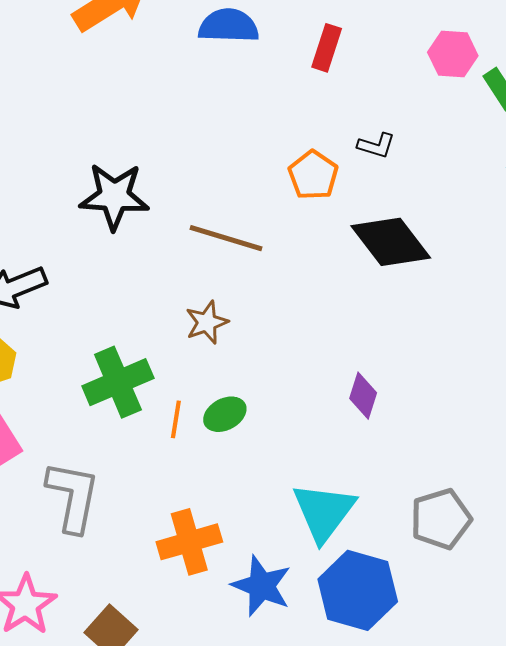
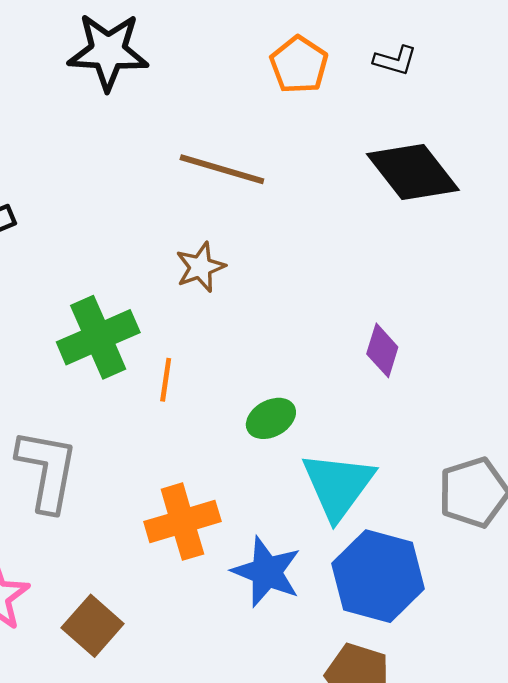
orange pentagon: (313, 175) -> (299, 65), moved
black star: (114, 196) -> (108, 52), moved
green ellipse: (225, 414) -> (271, 418), moved

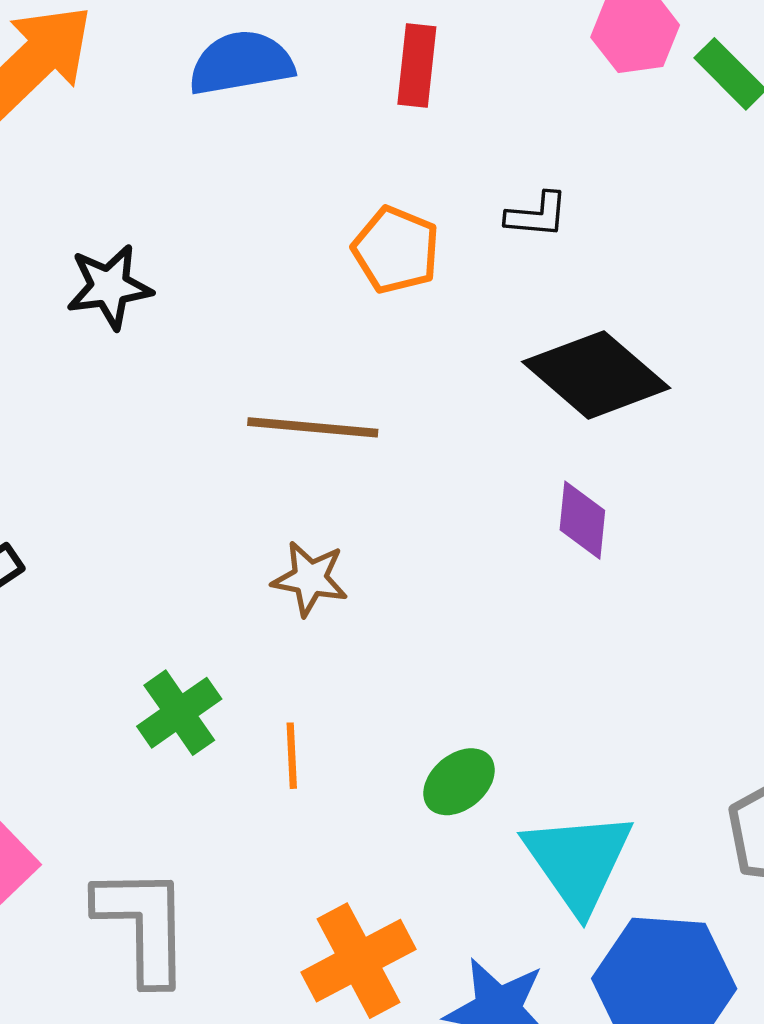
black star: (108, 52) -> (109, 287), size x0.7
brown star: (200, 267) -> (310, 579), turned -30
green cross: (98, 337) -> (179, 713), size x0.7
purple diamond: (382, 350) -> (582, 520), moved

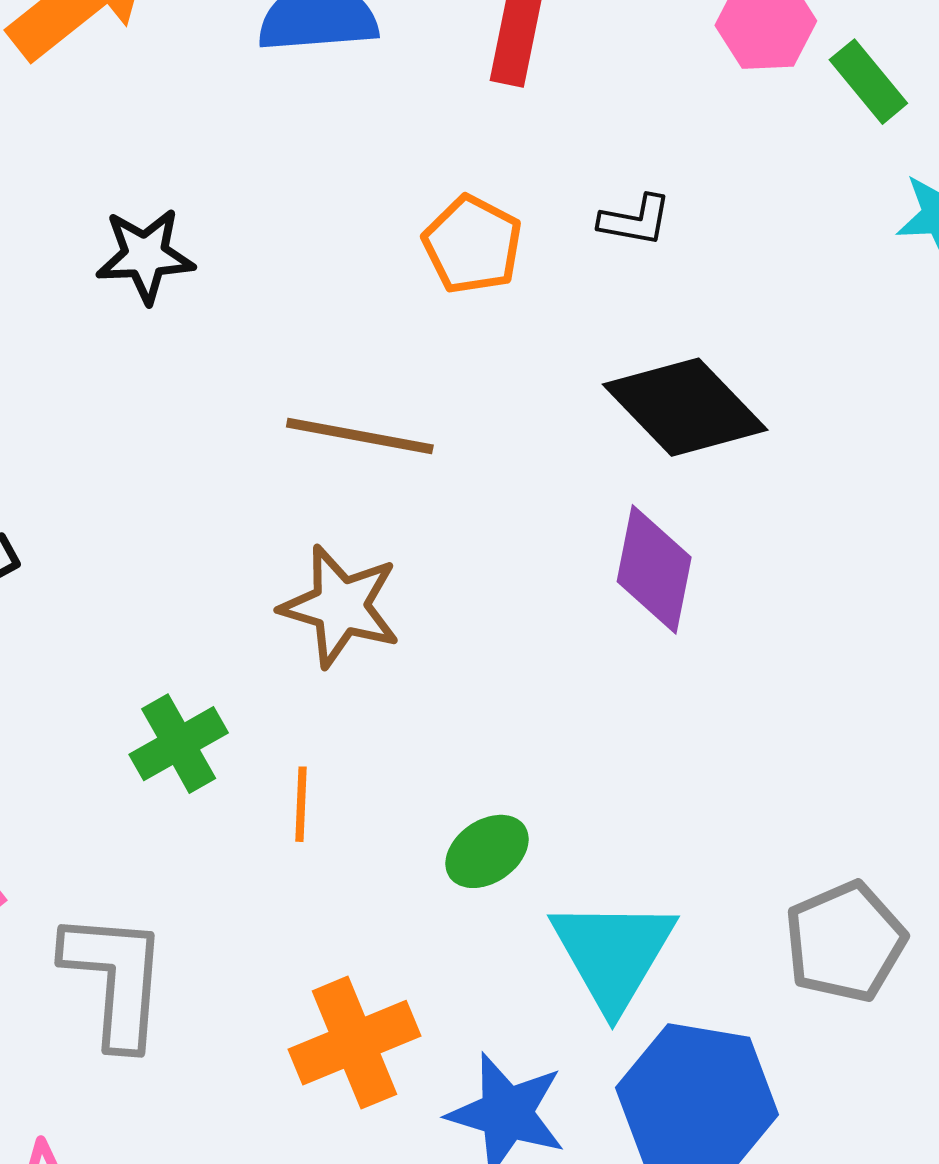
purple diamond: (582, 520) -> (654, 569), size x1.4
brown star: (310, 579) -> (340, 606), size x1.4

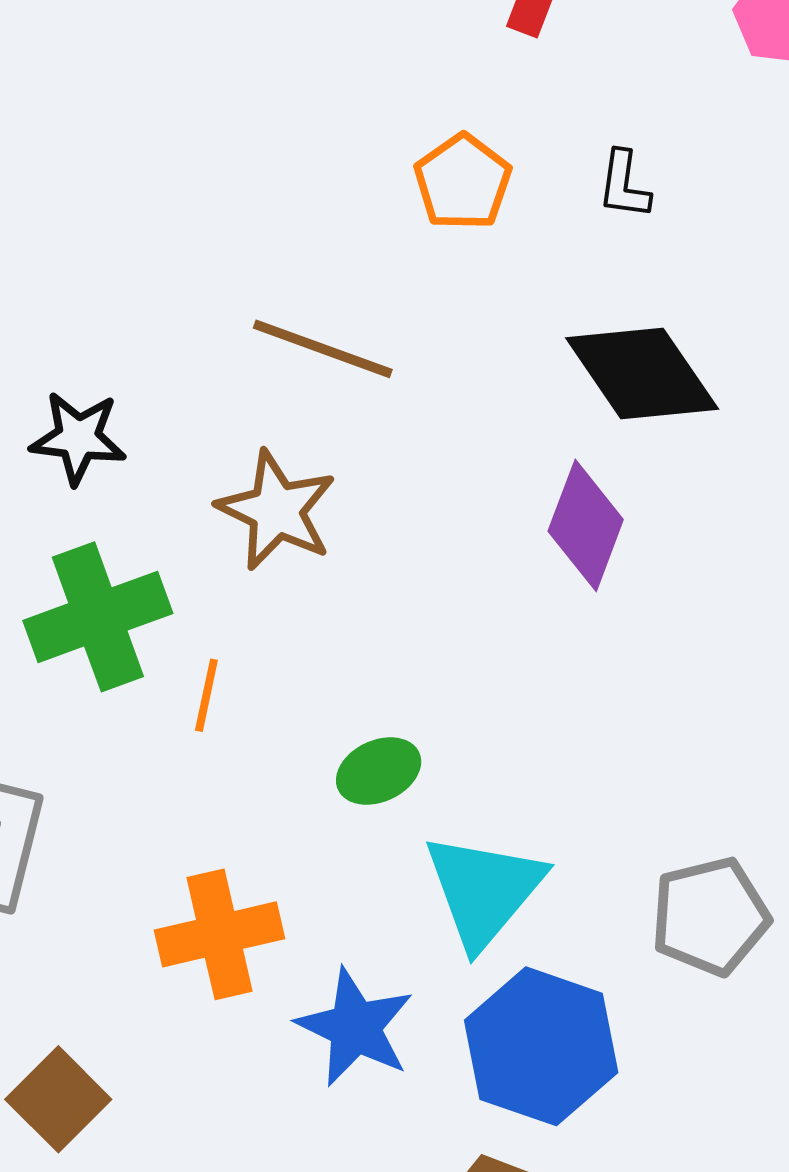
black L-shape: (635, 220) -> (624, 185), turned 78
black star: (145, 256) -> (78, 438), moved
green cross: (179, 744) -> (98, 617), size x1.5

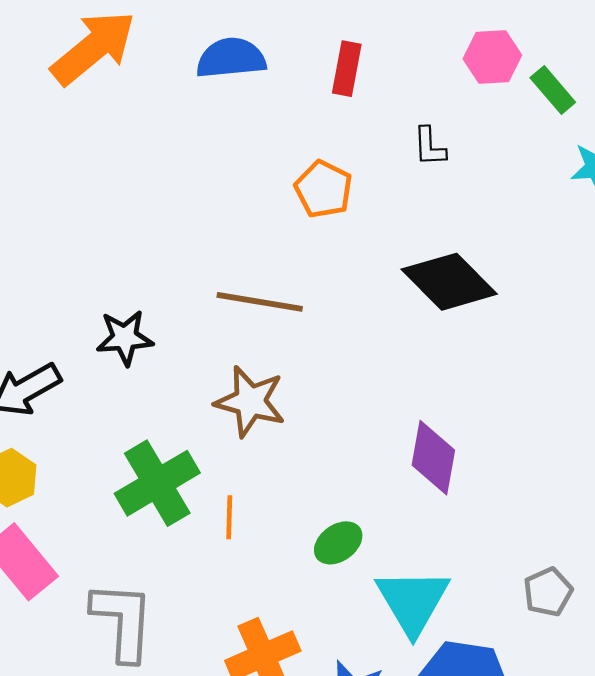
black L-shape: (624, 185) -> (430, 147), moved
black star: (78, 438) -> (125, 338), moved
purple diamond: (586, 525) -> (433, 458), moved
gray pentagon: (710, 916) -> (548, 592), size x0.7

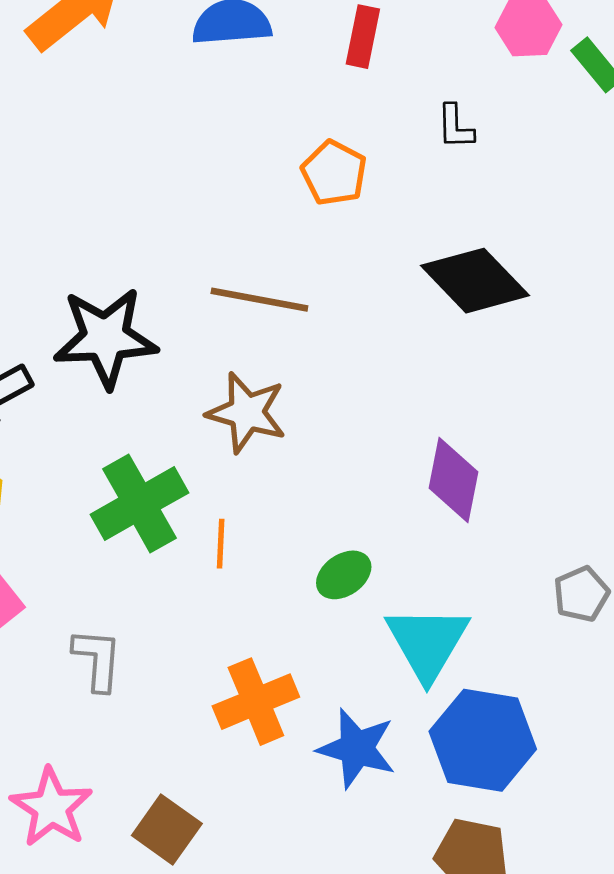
black star: (125, 338) -> (105, 338), size x1.6
gray pentagon: (548, 592) -> (581, 594), moved
gray L-shape: (123, 621) -> (97, 659), size x0.7

